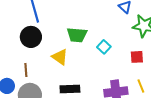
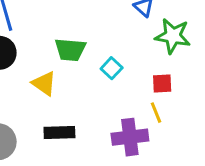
yellow line: (141, 86) -> (156, 113), moved

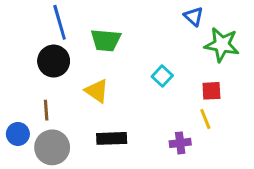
green trapezoid: (70, 50) -> (106, 40), moved
purple cross: (130, 137) -> (180, 143), size x0.6

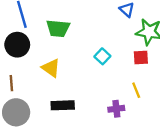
red square: (211, 91) -> (141, 58), moved

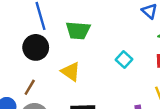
brown line: (11, 83) -> (30, 87), turned 35

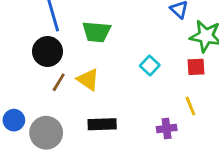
brown line: (30, 87) -> (59, 82), moved

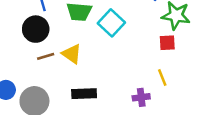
cyan square: (150, 65) -> (111, 23), moved, size x1.5
brown line: (59, 82) -> (46, 56), turned 42

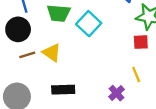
purple cross: (141, 97) -> (116, 93), turned -35

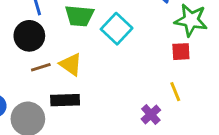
black rectangle: (63, 90) -> (65, 100), moved

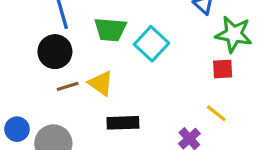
yellow line: (175, 92) -> (216, 113), turned -30
black rectangle: (65, 100) -> (123, 123), moved

